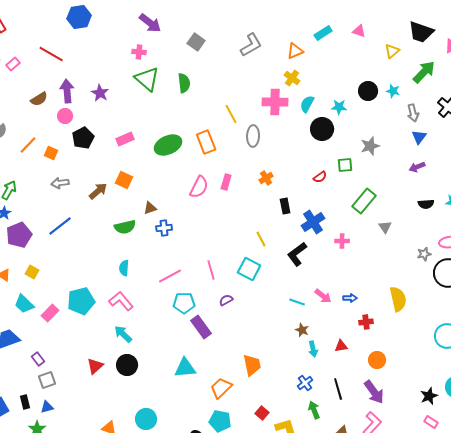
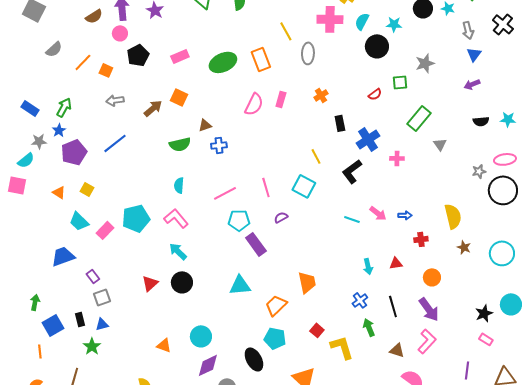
brown star: (302, 330) -> (464, 247), moved

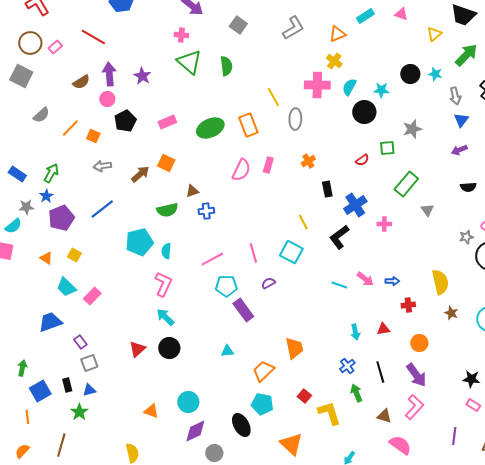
cyan pentagon: (136, 218) -> (139, 242), moved
pink L-shape: (176, 218) -> (163, 284), turned 65
cyan triangle: (240, 285) -> (227, 351), size x0.6
black star: (484, 313) -> (471, 379), turned 30

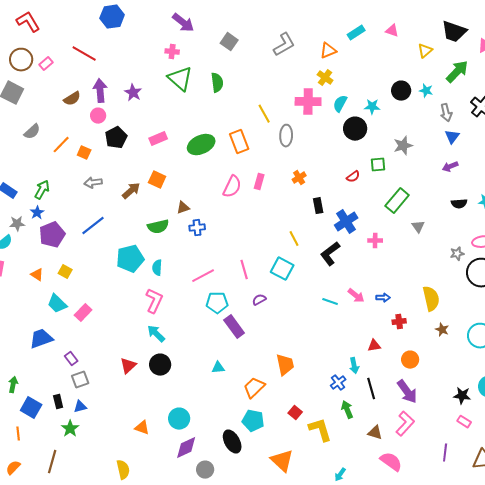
cyan arrow: (355, 332) -> (354, 366), moved
blue square: (40, 391) -> (31, 408), turned -30

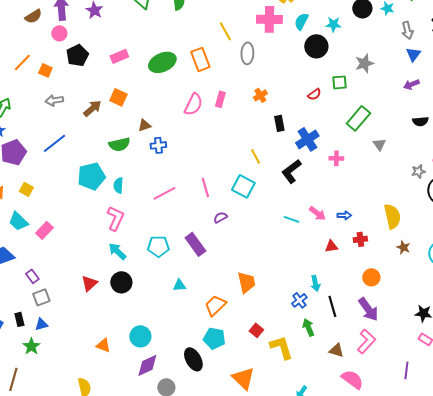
cyan pentagon: (217, 303) -> (158, 246), moved
red triangle: (374, 346) -> (331, 246), moved

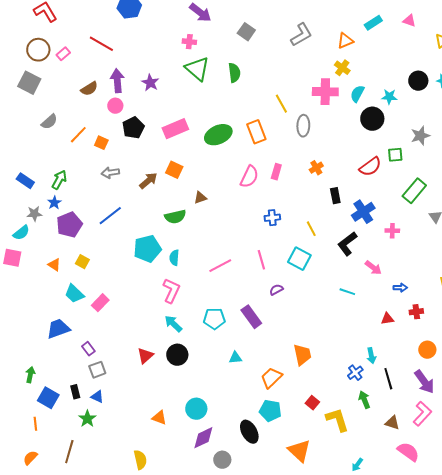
pink rectangle: (119, 56) -> (175, 129), size x1.4
red semicircle: (314, 94) -> (370, 167), size x1.6
blue cross: (158, 145) -> (272, 218), moved
pink arrow: (317, 213) -> (373, 268), moved
blue triangle: (41, 324) -> (97, 397), turned 40

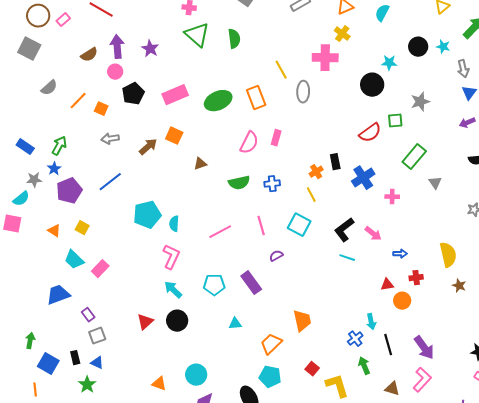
cyan semicircle: (357, 94) -> (382, 13), moved
orange cross: (316, 168) -> (316, 172), moved
green semicircle: (175, 217) -> (239, 183), moved
black L-shape: (347, 244) -> (344, 230), moved
orange circle: (427, 350) -> (402, 301), moved

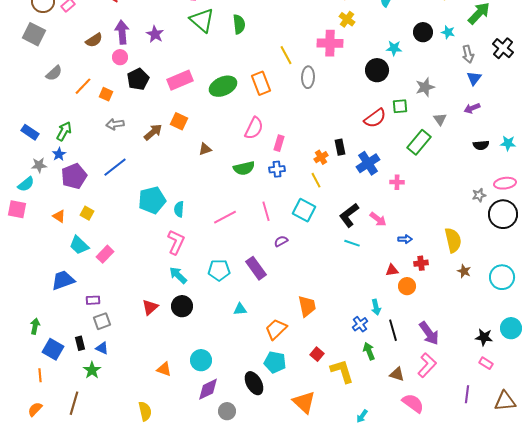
pink rectangle: (276, 138) -> (279, 143), moved
gray triangle: (435, 183) -> (440, 119), moved
purple rectangle: (88, 315) -> (93, 300), turned -56

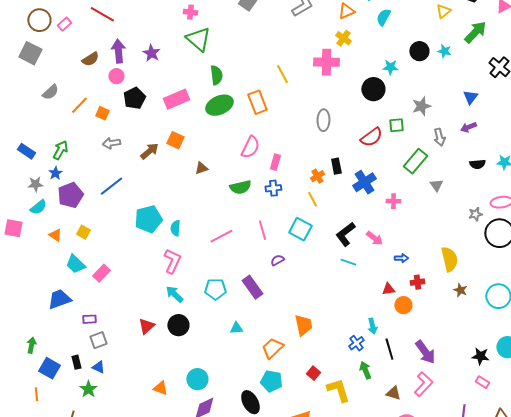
green semicircle: (239, 24) -> (216, 75), moved
gray arrow: (468, 54) -> (439, 137), moved
gray ellipse: (308, 77) -> (323, 120), moved
gray triangle: (440, 119) -> (436, 185), moved
cyan semicircle: (26, 184) -> (38, 207), moved

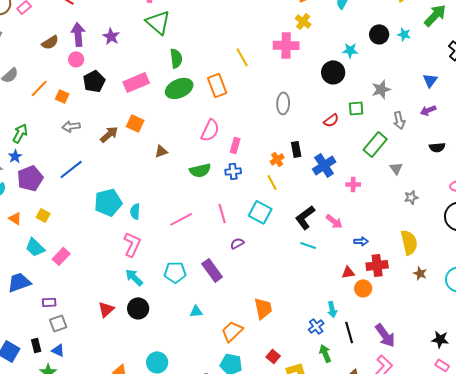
red semicircle: (371, 137) -> (331, 120), size x0.7
gray star: (475, 214) -> (411, 197), moved
red cross: (417, 282) -> (377, 265), size x1.5

